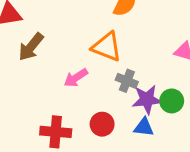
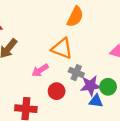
red circle: (102, 124) -> (57, 91), moved
blue triangle: (144, 127) -> (96, 101), moved

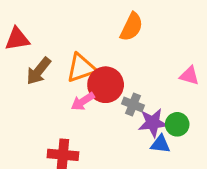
orange triangle: (62, 48) -> (81, 68), moved, turned -40
red circle: (57, 91) -> (106, 85), moved, size x1.5

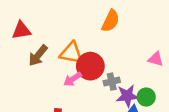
orange triangle: (81, 68) -> (71, 53), turned 30
gray cross: (133, 105) -> (112, 82), turned -35

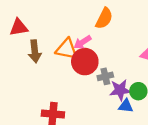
brown arrow: (38, 55) -> (35, 51), turned -45
pink arrow: (73, 79) -> (83, 42), moved

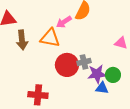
pink arrow: (83, 42) -> (64, 22), moved
red circle: (85, 62) -> (67, 65), moved

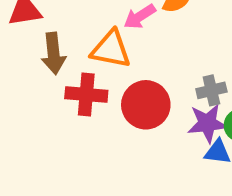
gray cross: (84, 62) -> (211, 90), moved
red cross: (38, 95) -> (86, 95), moved

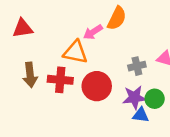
brown arrow: (53, 53) -> (30, 75), moved
gray cross: (211, 90) -> (137, 66), moved

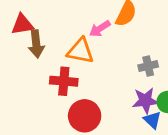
brown arrow: (30, 75) -> (36, 44), moved
red circle: (97, 86) -> (85, 116), moved
blue triangle: (141, 115) -> (152, 120), turned 36

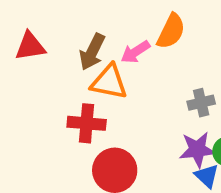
brown arrow: (36, 44) -> (92, 52), moved, turned 32

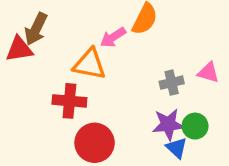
red triangle: (30, 46) -> (19, 49), moved
brown arrow: (92, 52) -> (36, 29), moved

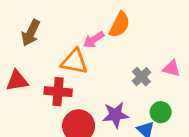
red triangle: (19, 49) -> (17, 81), moved
gray cross: (172, 83) -> (141, 77), turned -30
purple star: (168, 124) -> (115, 115), moved

